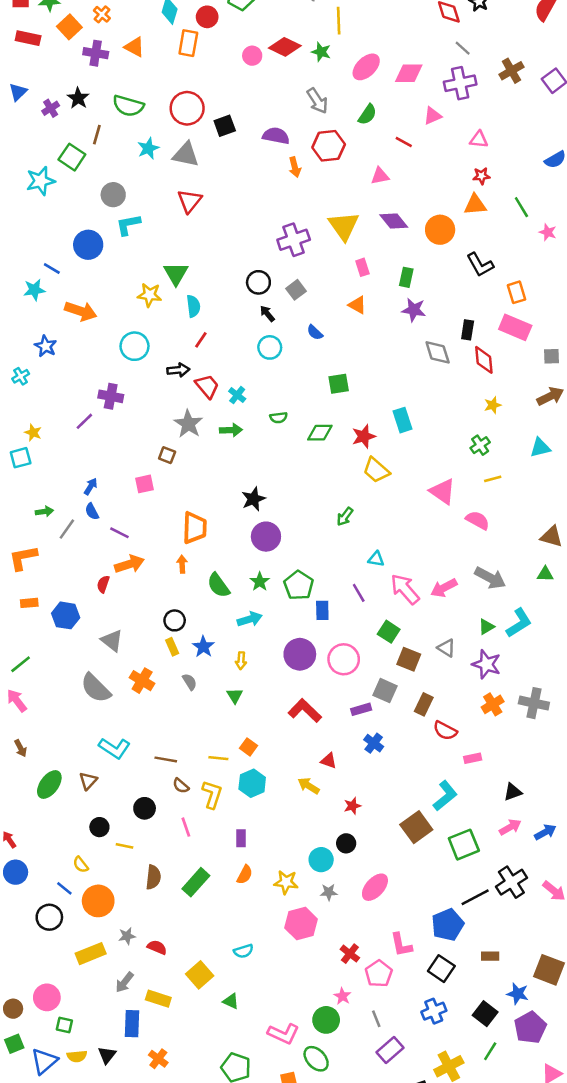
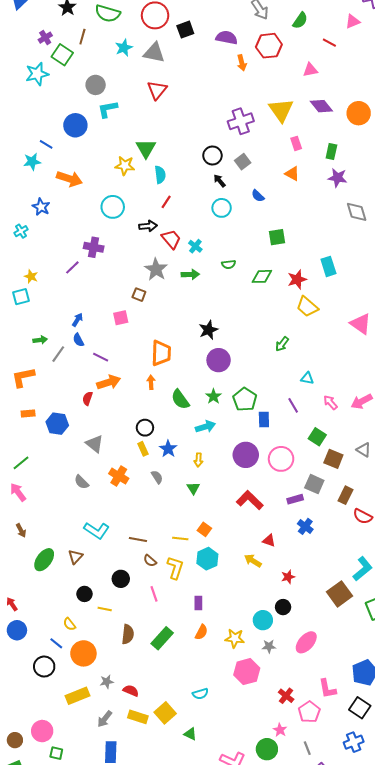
purple cross: (51, 108) -> (45, 38), moved
pink arrow: (405, 589) -> (330, 402), size x0.6
gray semicircle: (96, 688) -> (81, 482), size x0.6
yellow rectangle: (158, 999) -> (138, 717), moved

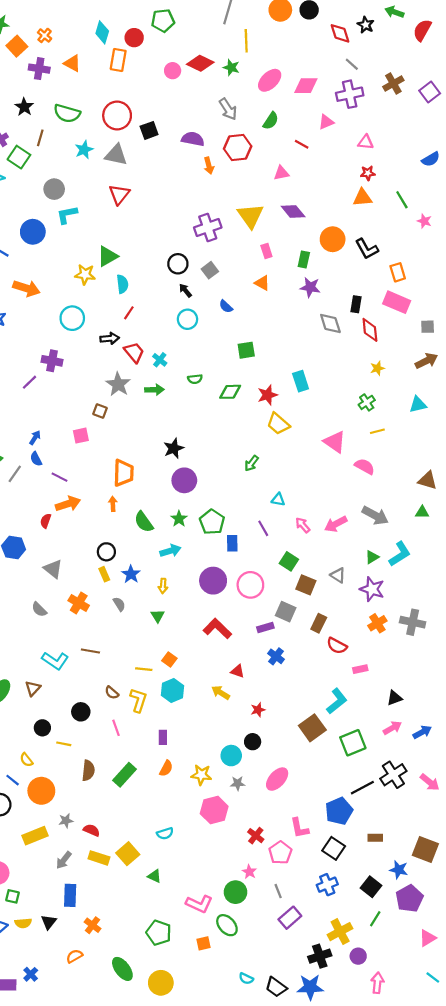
orange circle: (359, 113) -> (333, 239), moved
green triangle: (146, 148) -> (107, 256), turned 30
brown line: (138, 540) -> (90, 651), moved

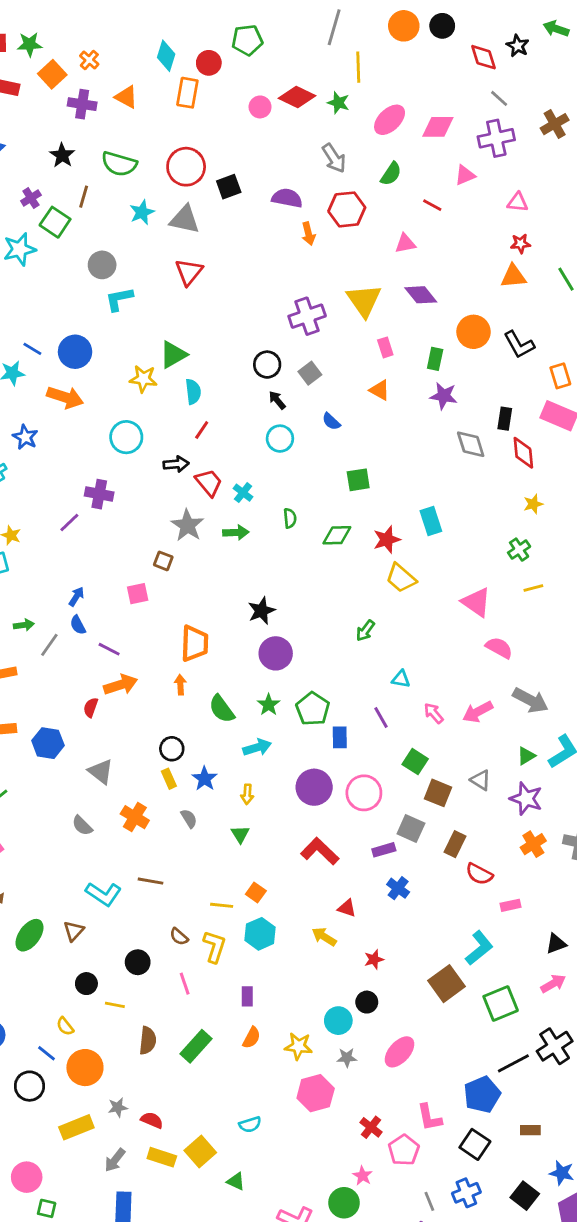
blue circle: (33, 232) -> (75, 352), moved
green semicircle: (195, 379) -> (290, 518), turned -88
pink semicircle: (365, 466) -> (499, 648), moved
gray line: (278, 891) -> (429, 1201), moved

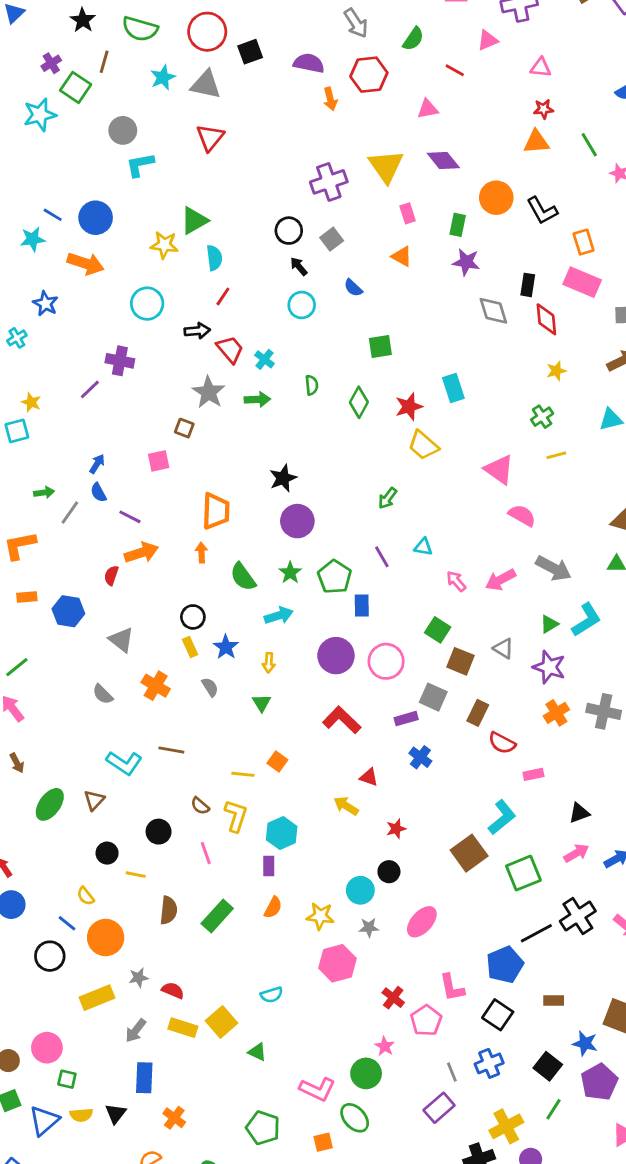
green diamond: (337, 535) -> (359, 402), turned -60
purple line: (381, 717) -> (382, 557), moved
cyan hexagon: (260, 934) -> (282, 833), moved

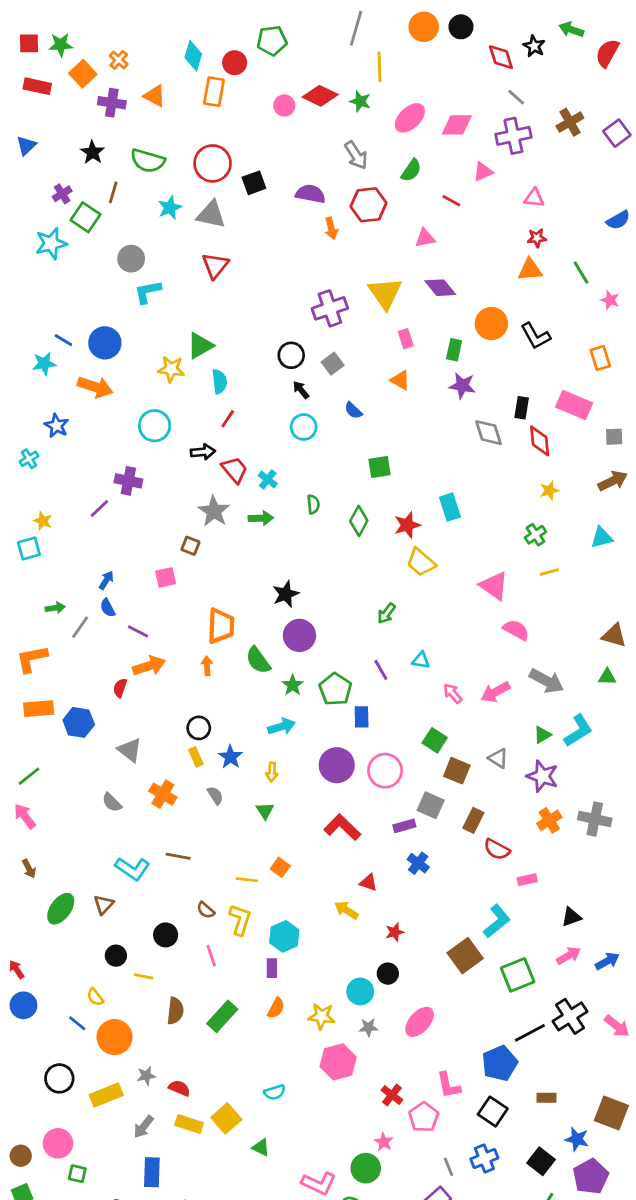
orange rectangle: (584, 242) -> (600, 358), moved
green semicircle: (243, 577) -> (258, 660), moved
orange rectangle: (27, 597) -> (39, 709), size x1.5
black circle: (50, 956) -> (59, 1078), moved

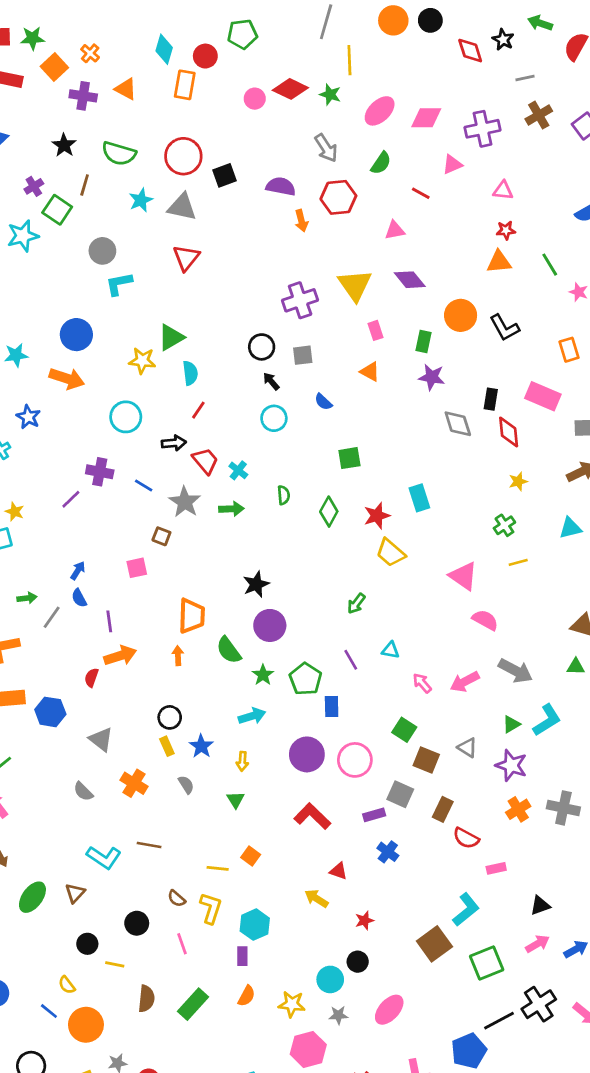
gray line: (516, 97) -> (525, 78), moved, turned -54
blue line: (63, 340) -> (144, 486), moved
gray square: (333, 364) -> (303, 355), turned 30
purple line: (138, 631) -> (109, 621), turned 55

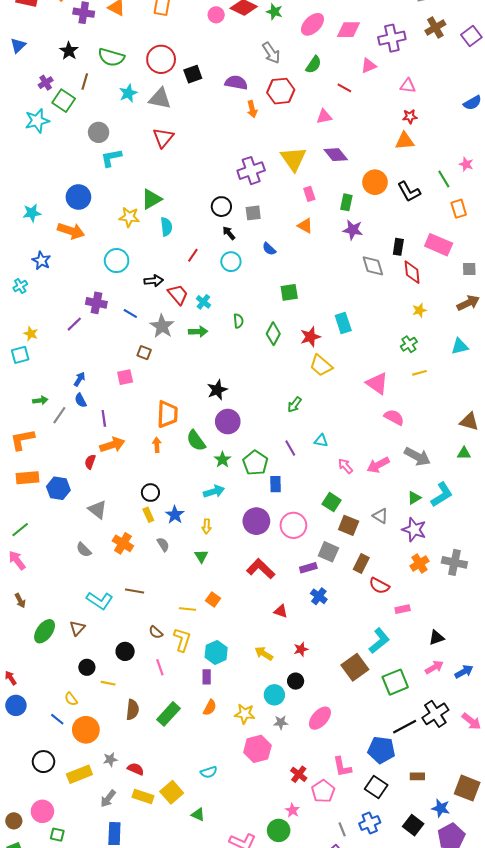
green line: (550, 265) -> (444, 179), moved
red line: (198, 410) -> (193, 255), moved
yellow arrow: (316, 899) -> (264, 654), moved
blue pentagon: (469, 1051) -> (381, 750), turned 30

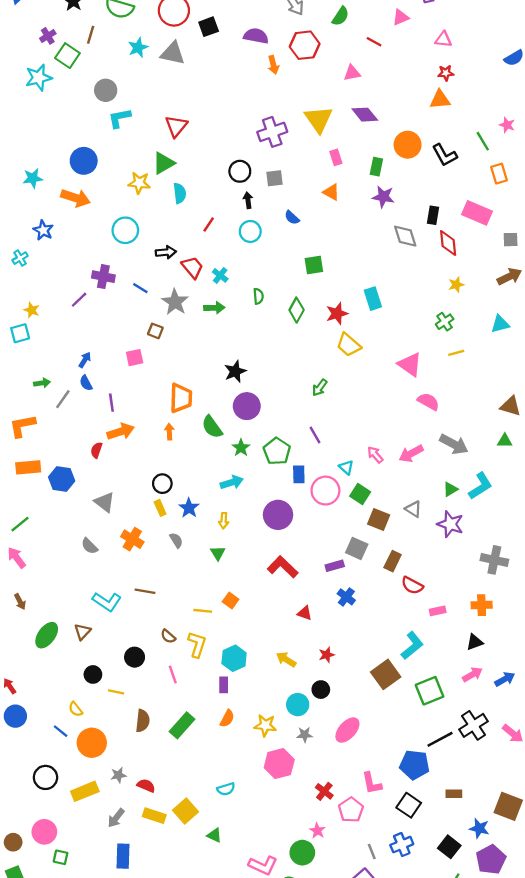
red triangle: (163, 138) -> (176, 126), moved
black arrow: (229, 233) -> (248, 200), turned 32
cyan triangle: (321, 441) -> (346, 467), moved, turned 32
pink circle: (293, 525) -> (325, 491), moved
orange cross: (419, 563) -> (482, 605), moved, turned 30

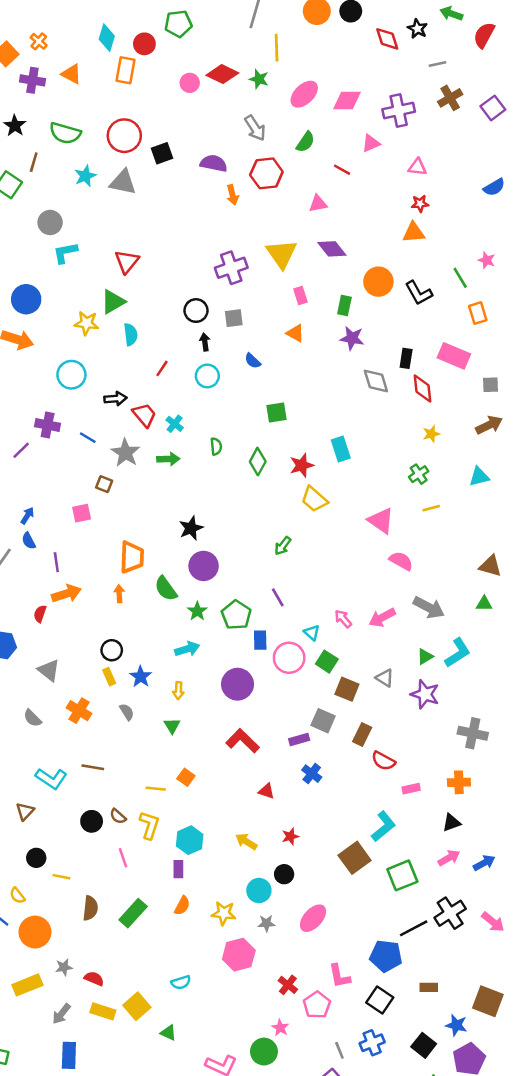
black circle: (135, 657) -> (92, 821), moved

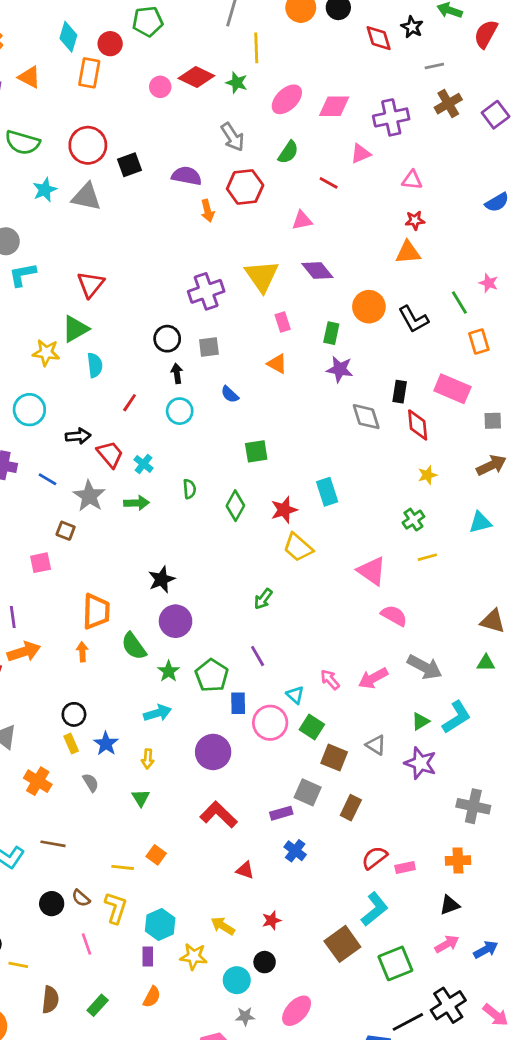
red semicircle: (383, 761) -> (374, 858), moved, turned 115
green rectangle: (133, 913) -> (98, 1005), size x0.7
yellow star: (224, 913) -> (194, 957), moved

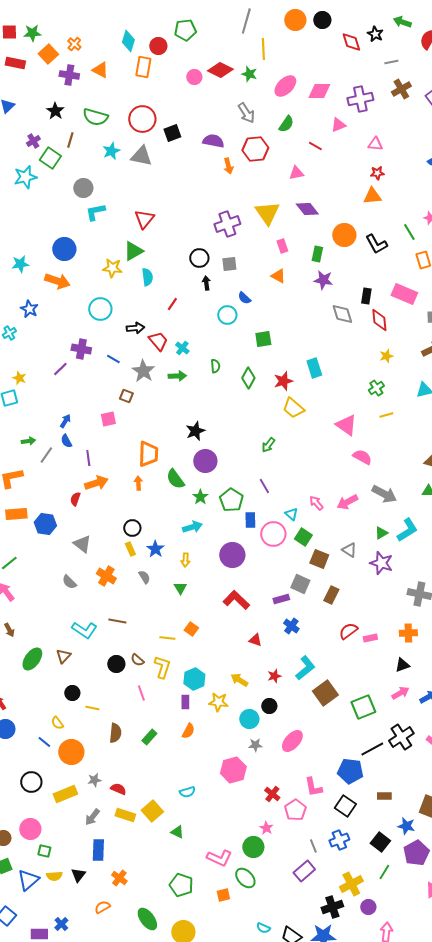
cyan circle: (180, 411) -> (227, 315), moved
cyan L-shape: (374, 909) -> (305, 668), moved

